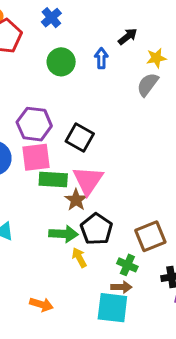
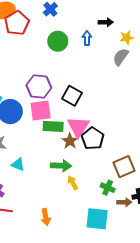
black arrow: (128, 36) -> (106, 22), turned 40
black pentagon: (96, 229) -> (93, 138), moved
brown arrow: (121, 287) -> (124, 202), moved
orange arrow: (41, 304) -> (46, 217), turned 63

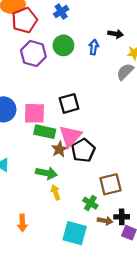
purple hexagon: (39, 87) -> (33, 54), moved
black square: (72, 96) -> (69, 103), turned 36

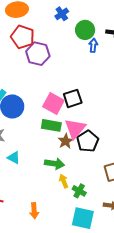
red pentagon: (24, 20) -> (23, 37), moved, turned -30
green circle: (63, 45) -> (85, 30), moved
pink square: (34, 113) -> (53, 103), moved, turned 30
green cross: (90, 203) -> (79, 191), moved

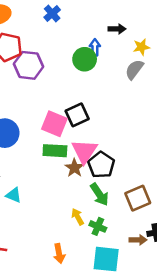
green circle: (85, 30) -> (85, 59), moved
green arrow: (54, 164) -> (99, 194), moved, turned 54
orange arrow: (34, 211) -> (59, 254), moved

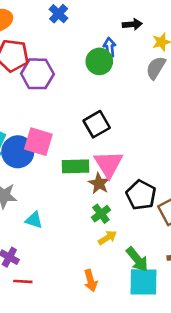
pink square: (54, 124) -> (38, 142), moved
black pentagon: (101, 165) -> (141, 195), moved
green arrow: (99, 194) -> (137, 259), moved
yellow arrow: (78, 217) -> (107, 238), turned 91
green cross: (98, 226) -> (101, 214), moved, turned 35

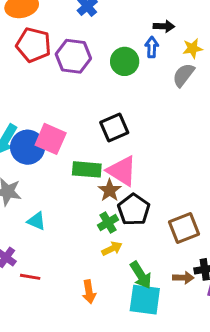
blue arrow: (110, 47) -> (152, 47), moved
purple hexagon: (37, 74) -> (73, 56), moved
pink triangle: (108, 164) -> (122, 171), turned -32
black pentagon: (141, 195) -> (134, 210), moved
red line: (23, 281) -> (30, 277), moved

